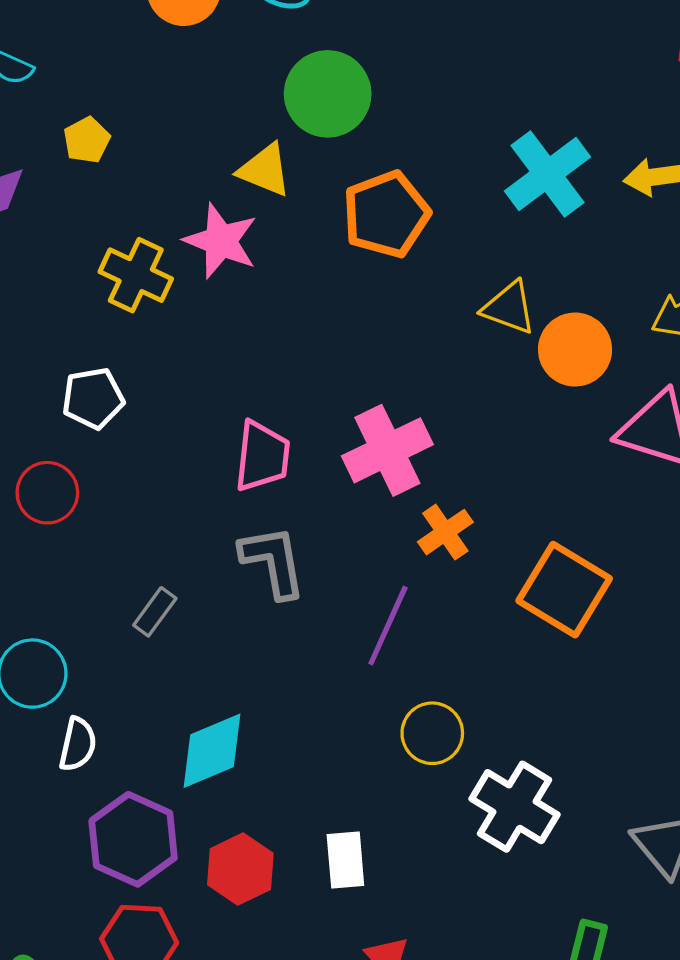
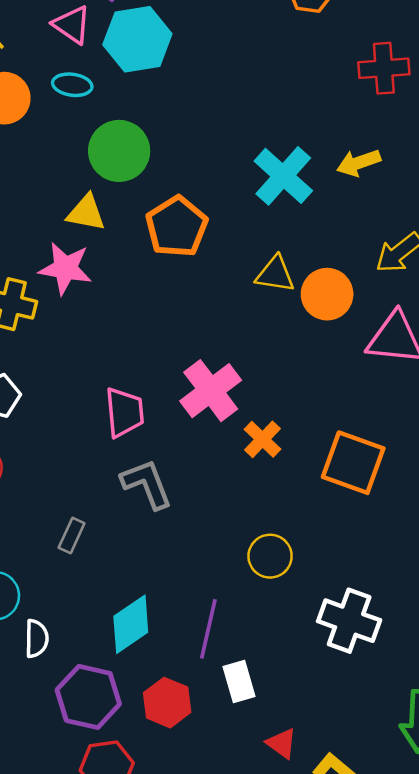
purple line: (388, 626) -> (208, 629), moved
yellow circle: (432, 733) -> (270, 556), moved

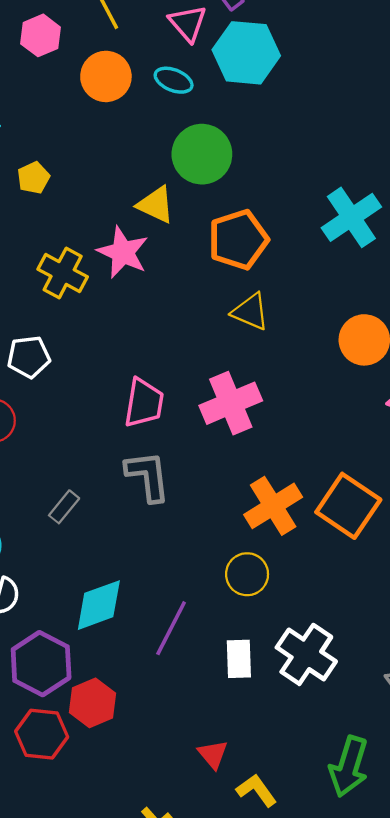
yellow triangle: (275, 274) -> (250, 312), moved
orange cross: (262, 439) -> (273, 506), moved, size x1.5
white rectangle: (239, 681) -> (239, 659), moved
red hexagon: (167, 703) -> (92, 703), moved

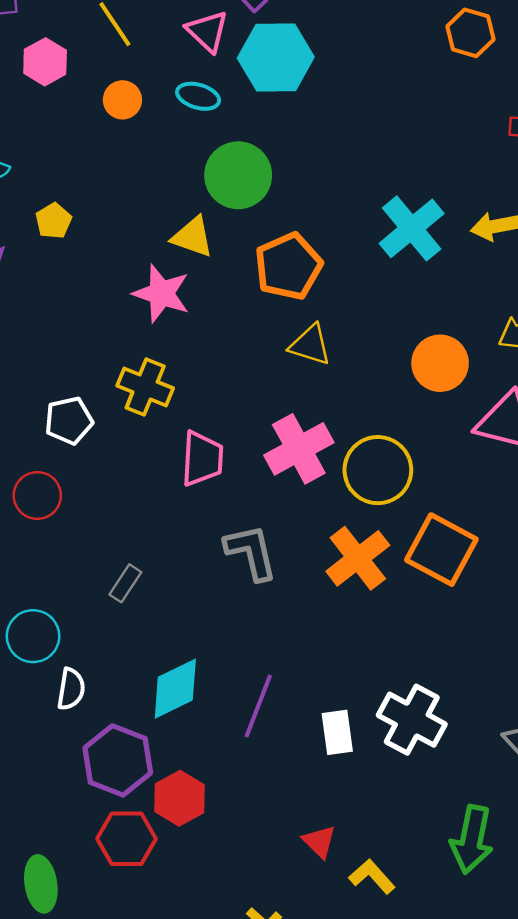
orange circle: (106, 76) -> (122, 100), size x0.7
yellow cross: (63, 273) -> (145, 387), moved
gray L-shape: (148, 476) -> (251, 552), moved
yellow circle: (247, 574) -> (378, 470), moved, size x1.4

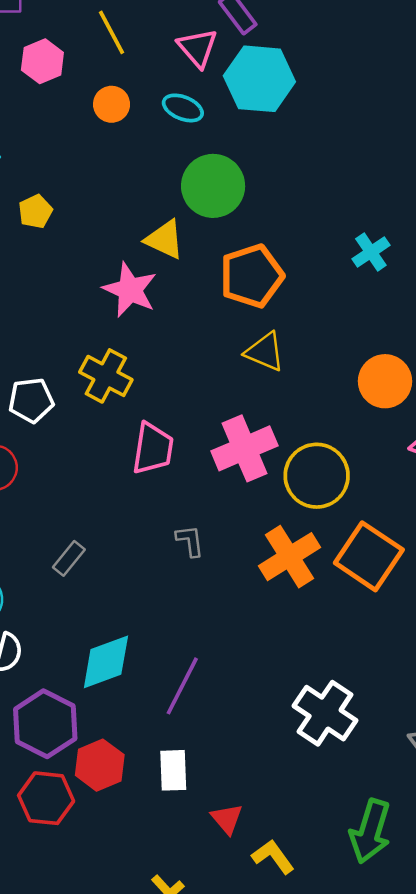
cyan cross: (412, 228) -> (371, 252), size x0.6
gray L-shape: (251, 552) -> (190, 541), size x0.6
white rectangle: (337, 732) -> (173, 770), moved

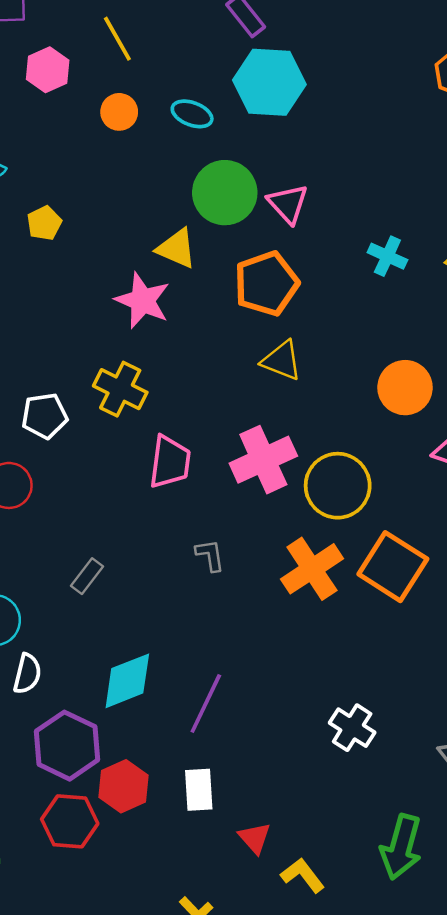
pink triangle: (198, 48) -> (288, 204), moved
cyan cross: (371, 252) -> (387, 256), turned -30
white cross: (325, 713) -> (352, 728), size x0.7

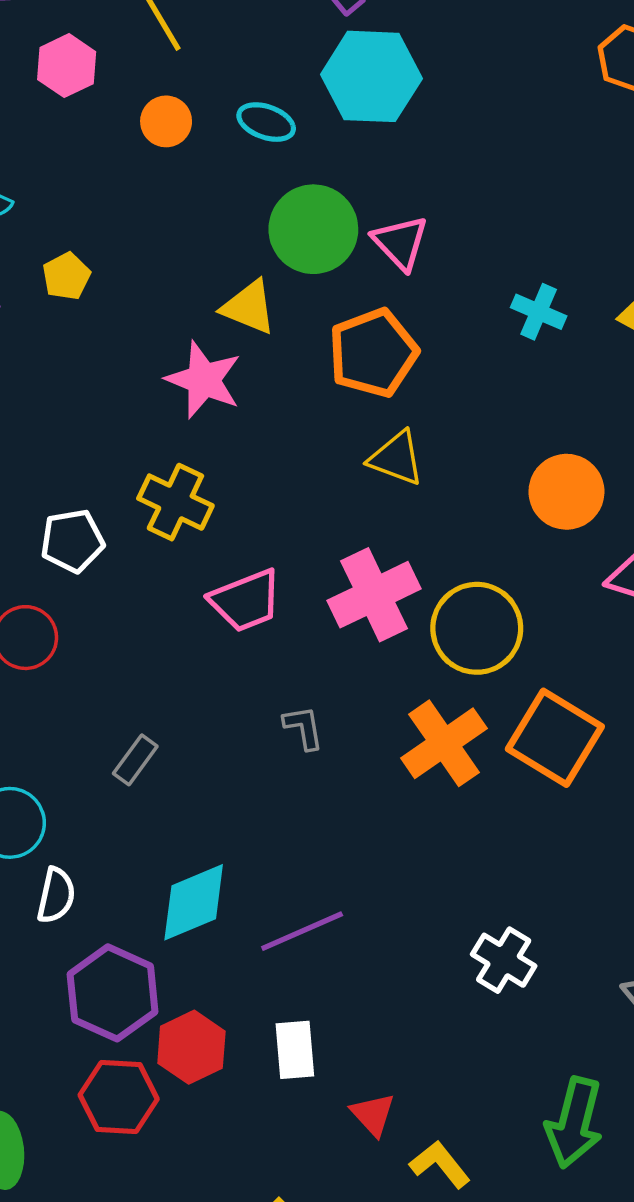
pink trapezoid: (170, 462) -> (246, 601), turned 62
purple line: (206, 703) -> (302, 931), turned 42

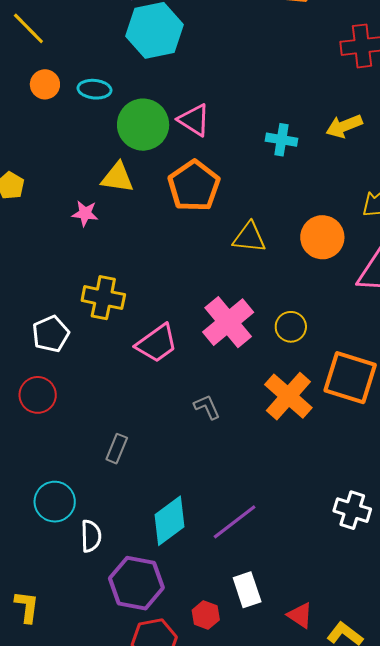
cyan ellipse: (266, 122) -> (94, 89), moved
pink star: (204, 380) -> (85, 213), moved, size x0.6
yellow triangle: (396, 458) -> (249, 237), moved
yellow circle: (477, 628) -> (291, 327), size x0.6
red hexagon: (191, 1047) -> (206, 615), moved, size x0.7

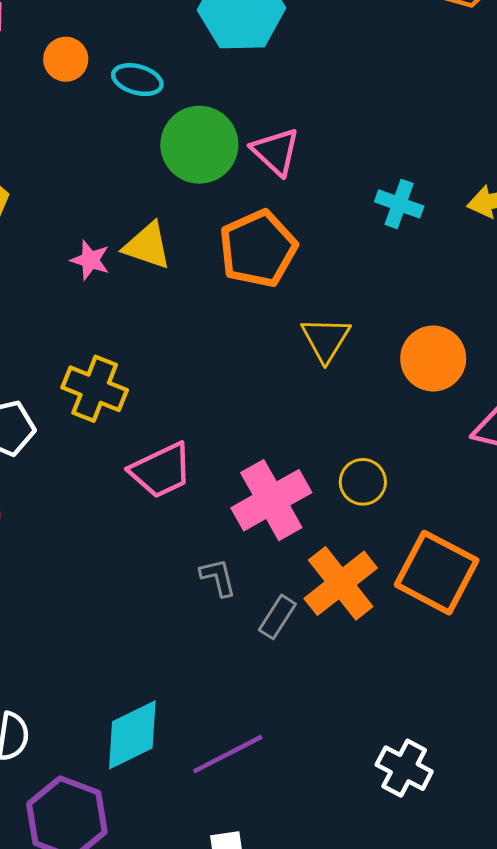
yellow triangle: (118, 178) -> (147, 246), moved
yellow triangle: (249, 237) -> (326, 339), turned 45
pink cross: (228, 322) -> (271, 500), moved
gray rectangle: (117, 449) -> (277, 617), moved

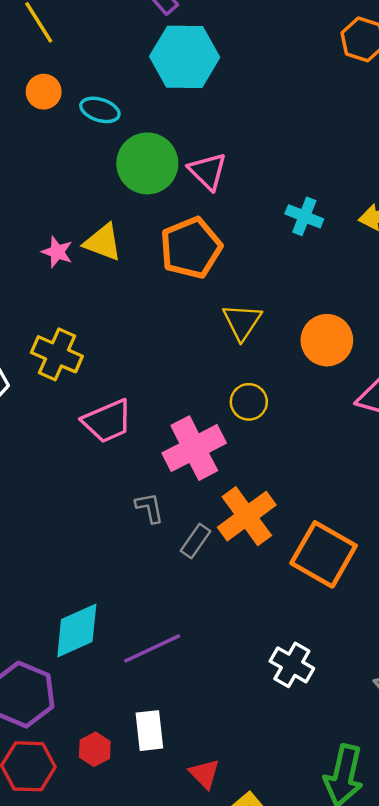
yellow circle: (363, 482) -> (249, 402), moved
orange square: (437, 573) -> (324, 554), moved

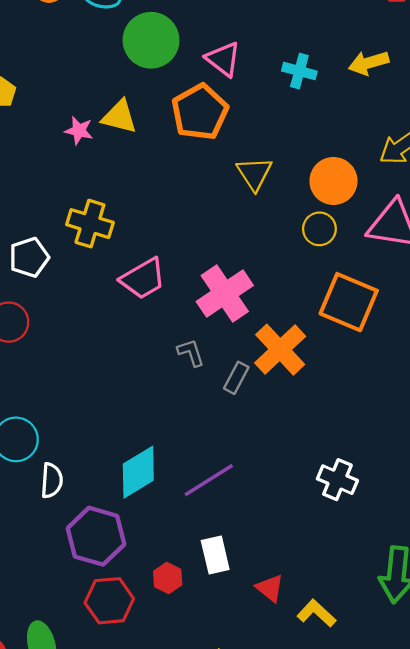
pink triangle: (208, 171) -> (223, 59), moved
yellow circle: (249, 402) -> (319, 229), moved
orange square: (324, 554) -> (349, 302), moved

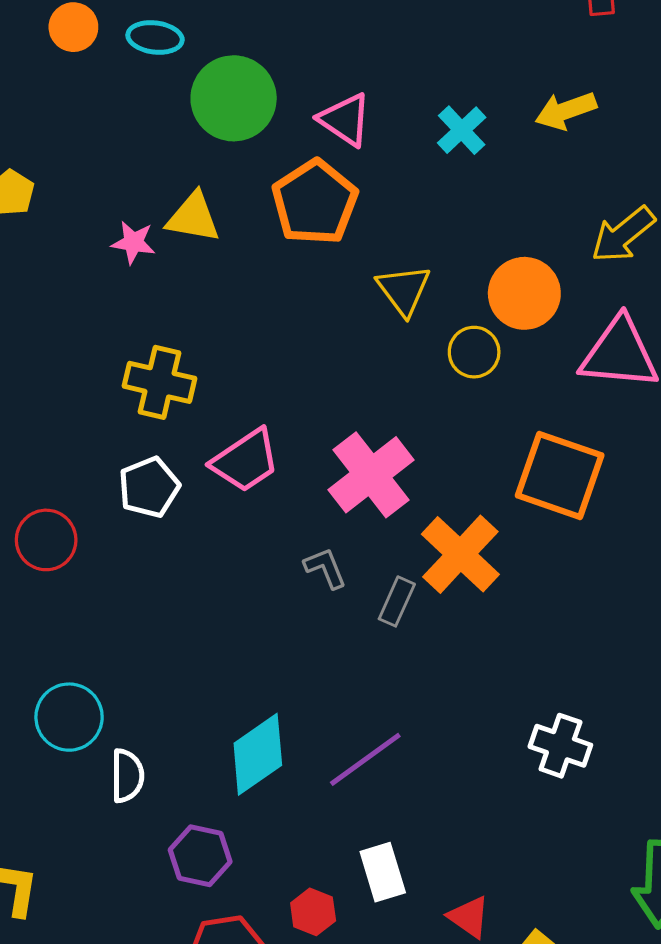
cyan cross: (299, 71) -> (462, 130), turned 36
yellow circle: (319, 229) -> (474, 352), moved
white pentagon: (29, 257) -> (149, 487), moved
purple hexagon: (96, 536) -> (200, 856), size x0.7

